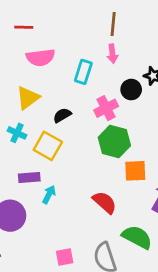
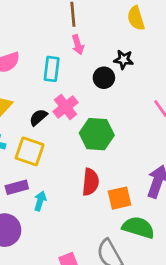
pink cross: (106, 108) -> (66, 107), moved
orange square: (135, 171) -> (120, 198), moved
red semicircle: (105, 202) -> (90, 182), moved, turned 65

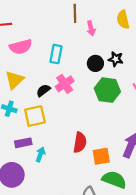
pink arrow: (78, 45) -> (91, 28), moved
black star: (124, 60) -> (116, 59), moved
green hexagon: (97, 134) -> (107, 90), moved
yellow square: (30, 151) -> (35, 116), turned -35

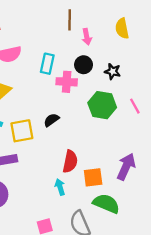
black circle: (95, 63) -> (84, 65), moved
pink cross: (65, 84) -> (67, 82), moved, turned 36
black semicircle: (43, 90) -> (51, 120), moved
cyan arrow: (40, 154) -> (60, 187), moved, turned -40

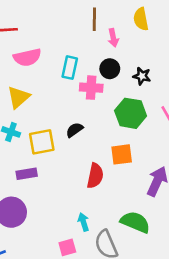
yellow semicircle: (122, 28) -> (141, 19), moved
orange square: (93, 177) -> (122, 154), moved
cyan arrow: (60, 187) -> (84, 222), moved

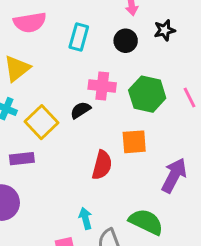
black star: (142, 76) -> (164, 30), moved, turned -30
pink cross: (91, 88) -> (102, 86), moved
yellow square: (42, 142) -> (42, 122), turned -36

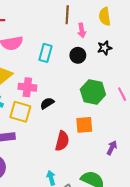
pink cross: (102, 86) -> (27, 87), moved
yellow square: (42, 122) -> (20, 112), turned -30
purple arrow: (174, 175) -> (112, 148), size x0.6

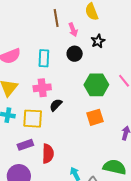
pink cross: (27, 87) -> (42, 88), moved
red semicircle: (62, 141) -> (48, 154), moved

